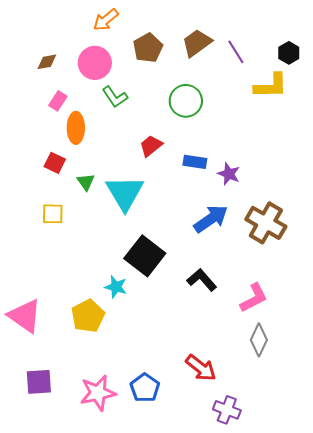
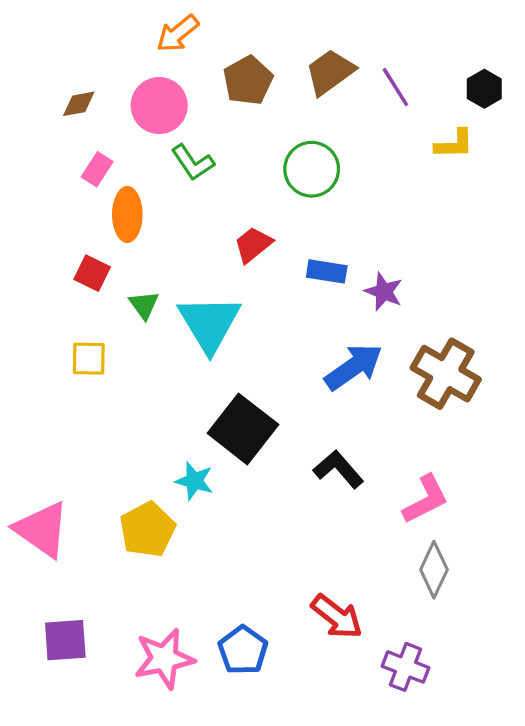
yellow L-shape: (271, 86) -> (454, 144), size x0.7
purple cross: (227, 410) -> (405, 667), moved

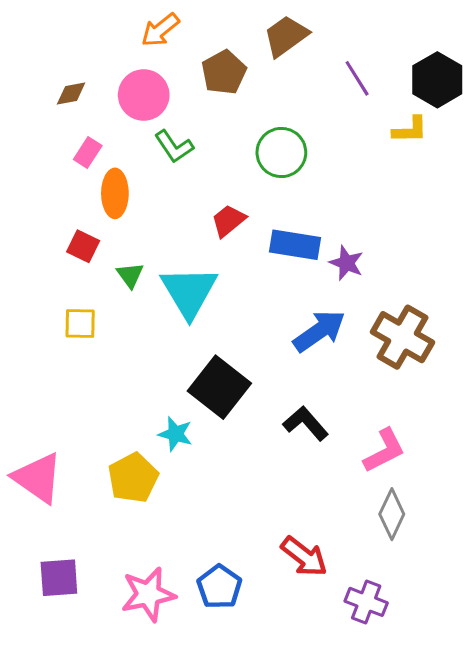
brown trapezoid: (330, 72) -> (286, 36), moved
black hexagon: (484, 89) -> (437, 80), size x1.6
blue rectangle: (327, 271) -> (295, 245), size x1.4

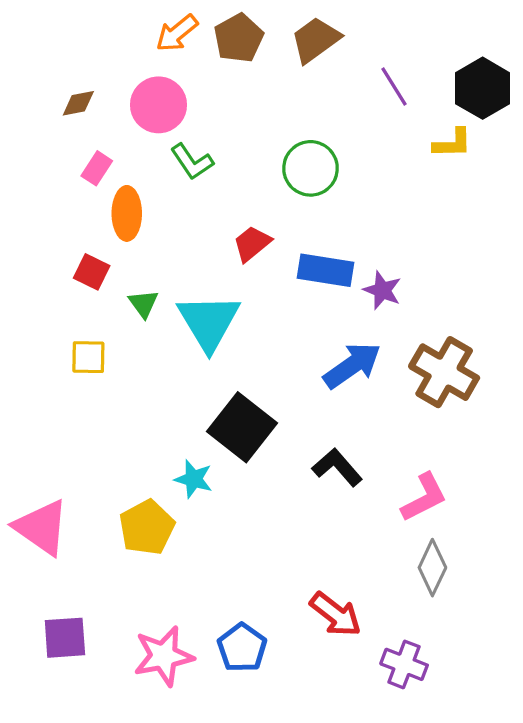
brown pentagon: (224, 72) -> (239, 38), moved

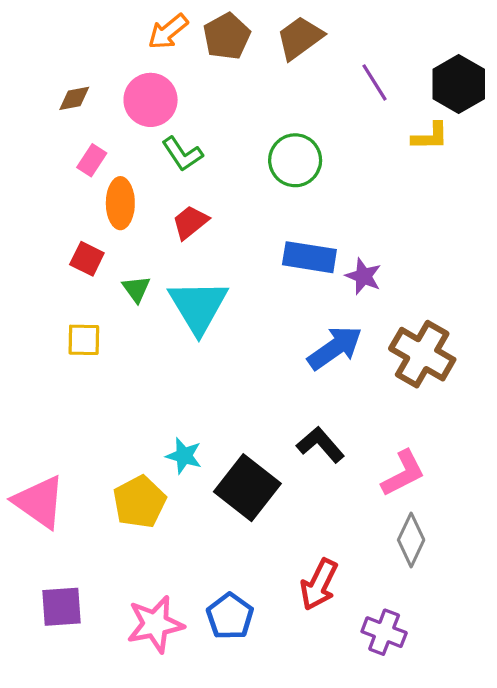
red trapezoid: (252, 244) -> (190, 222), moved
black square: (242, 427) -> (247, 488), moved
red arrow: (336, 614) -> (319, 584), turned 78

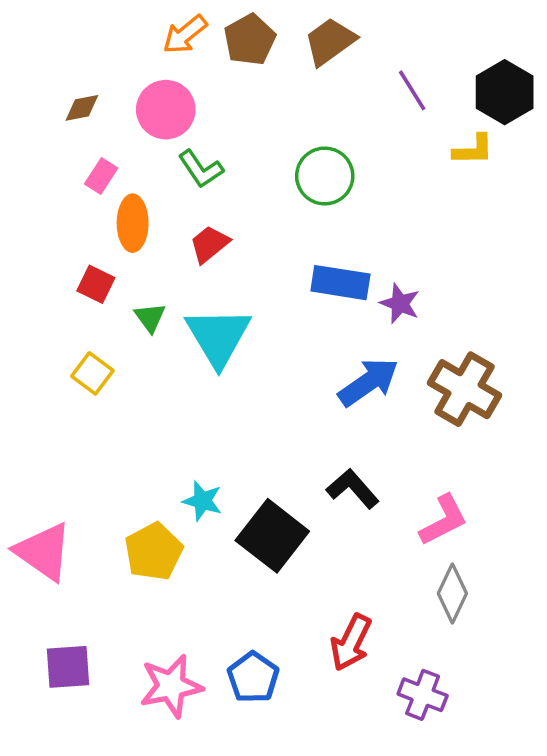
yellow square: (84, 340) -> (92, 373), turned 36

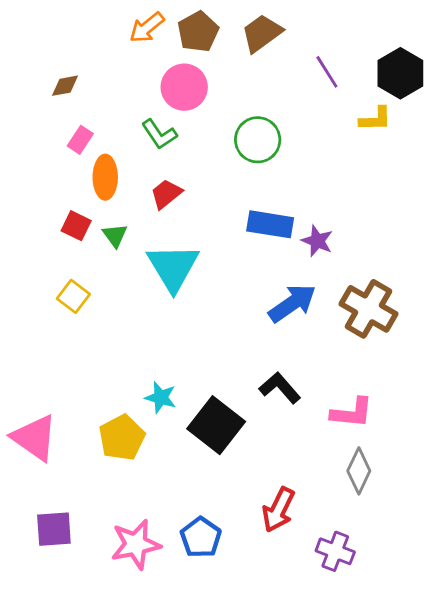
pink circle: (166, 110) -> (184, 87), moved
green triangle: (150, 317) -> (115, 235), moved
pink L-shape: (444, 520) -> (352, 413), turned 33

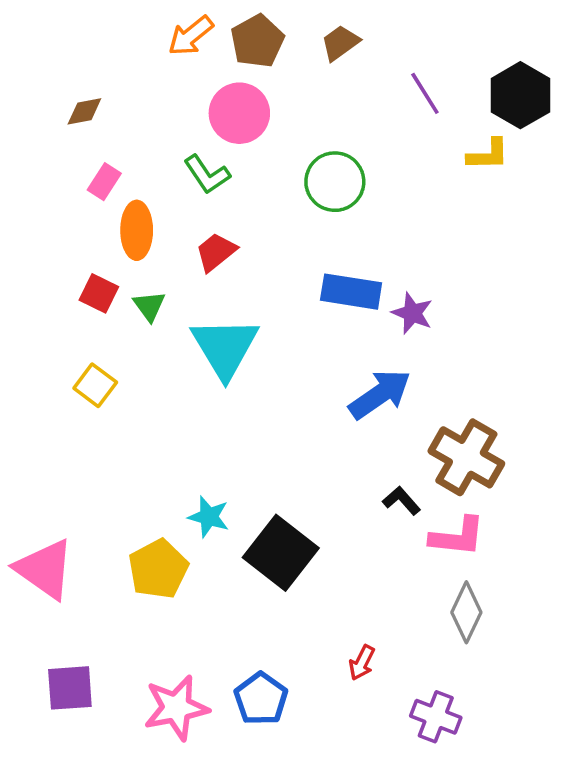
brown trapezoid: (262, 33) -> (340, 43), size x0.7
brown cross: (368, 309) -> (466, 457), moved
black L-shape: (280, 388) -> (402, 501), moved, size x0.7
red arrow: (278, 510) -> (362, 663), size x0.6

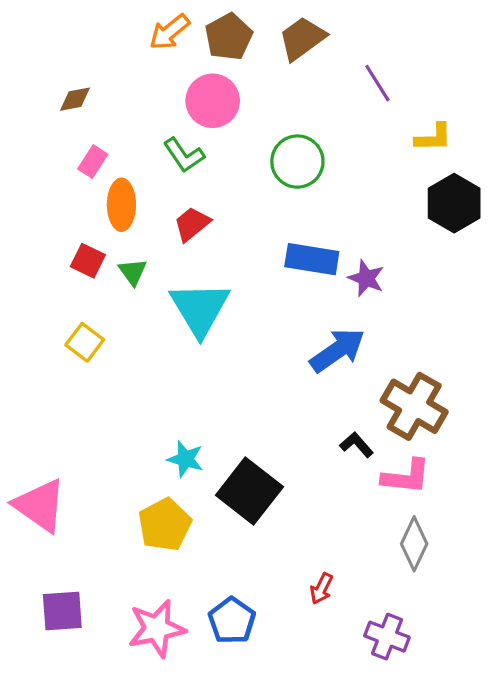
brown trapezoid: (340, 43) -> (302, 38), size x1.4
black hexagon: (520, 95) -> (454, 203), moved
yellow pentagon: (158, 569) -> (165, 525), moved

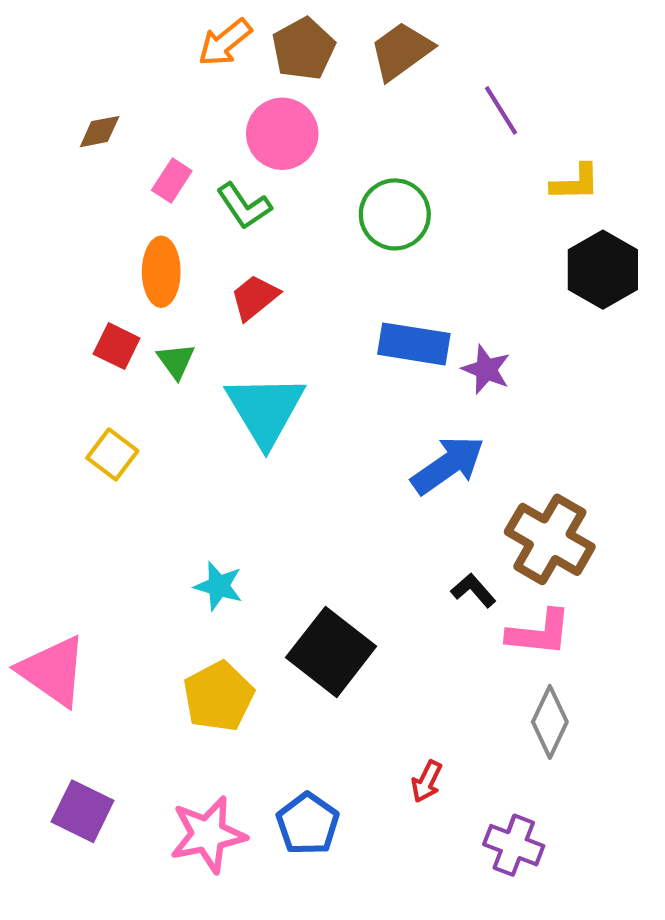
pink rectangle: (93, 162) -> (172, 180), moved
cyan star: (185, 459) -> (219, 586), moved
purple square: (62, 611) -> (83, 811), turned 30

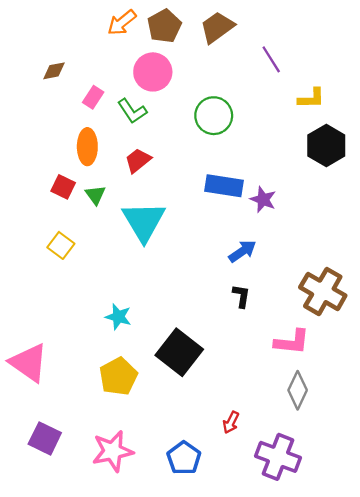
blue arrow: (448, 465) -> (242, 251), size x0.7
brown cross: (550, 539) -> (323, 291), moved
black L-shape: (473, 590) -> (241, 296), moved, turned 50
blue pentagon: (308, 824) -> (184, 458), moved
purple cross: (514, 845) -> (278, 457), size x1.4

